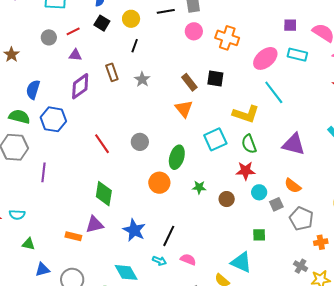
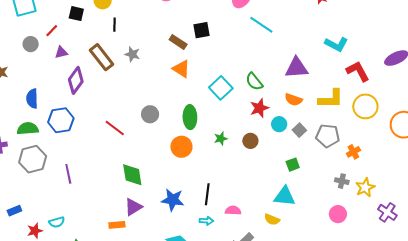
brown rectangle: (112, 72) -> (101, 57), size x1.5
yellow L-shape: (246, 114) -> (331, 99), moved
orange semicircle: (293, 186) -> (293, 100), moved

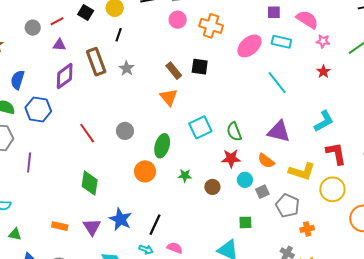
cyan line: (261, 25) -> (277, 83), moved
cyan L-shape: (336, 44) -> (324, 121), turned -75
purple triangle: (133, 207) -> (92, 227), moved, turned -48

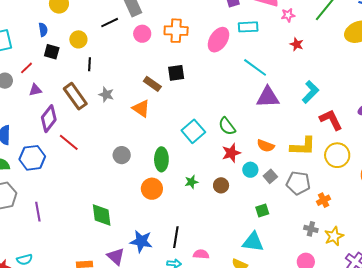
orange triangle: (169, 97) -> (141, 108), moved
purple triangle: (279, 131) -> (268, 97), moved
red line: (87, 133) -> (69, 142), moved

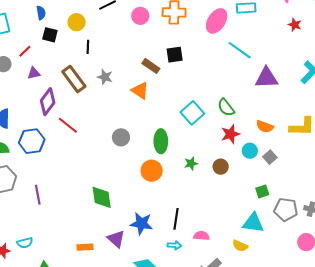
cyan line: (255, 67) -> (240, 50), moved
gray pentagon: (298, 183) -> (286, 210), moved

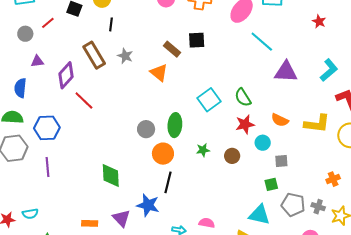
purple triangle: (34, 73) -> (37, 61), moved
gray circle: (121, 137) -> (146, 129), moved
blue hexagon: (32, 141) -> (47, 128), moved
gray square: (270, 157) -> (281, 161), moved, turned 32
black line: (176, 219) -> (168, 182), moved

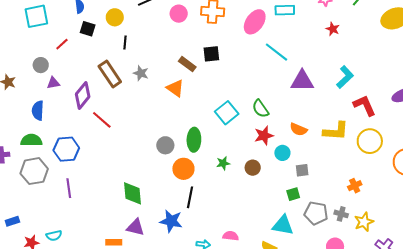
gray circle: (25, 34) -> (41, 65), moved
purple triangle: (121, 218) -> (136, 227), moved, turned -30

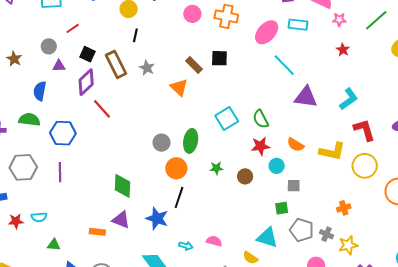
black square: (88, 29) -> (87, 54), moved
gray hexagon: (34, 171) -> (23, 167), moved

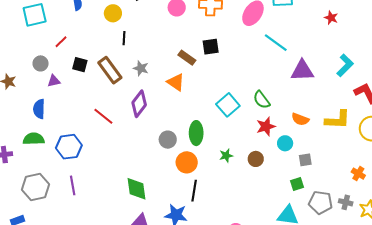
purple diamond: (86, 82) -> (139, 104), moved
orange cross: (344, 208) -> (358, 174), turned -32

